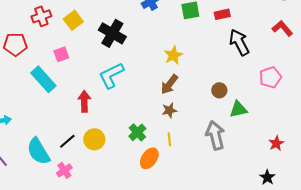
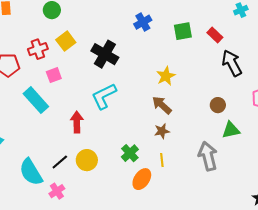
red rectangle: (222, 14) -> (215, 35), turned 56
red cross: (41, 16) -> (38, 49), moved
brown arrow: (169, 84) -> (162, 105), turned 95
brown circle: (219, 90) -> (218, 105), moved

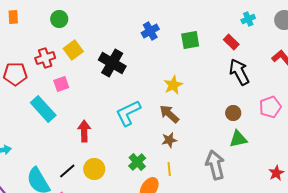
red rectangle: (215, 35) -> (231, 42), moved
cyan L-shape: (104, 96) -> (128, 113), moved
brown circle: (218, 105) -> (233, 113), moved

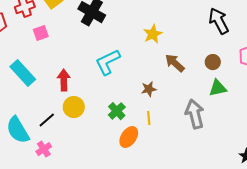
cyan rectangle: (43, 109) -> (23, 73), moved
brown arrow: (169, 114) -> (175, 63), moved
yellow circle: (94, 169) -> (74, 107), moved

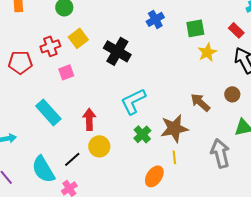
yellow star: (153, 34) -> (207, 52), moved
brown circle: (213, 62) -> (232, 94), moved
brown star: (149, 89) -> (174, 128), size x1.8
green cross: (117, 111) -> (142, 134), moved

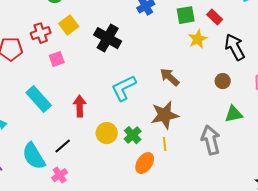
red rectangle: (236, 30) -> (215, 17), moved
brown arrow: (200, 102) -> (170, 77), moved
green cross: (142, 134) -> (133, 135), moved
yellow circle: (99, 146) -> (107, 133), moved

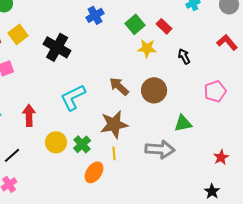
green square: (186, 15) -> (135, 24), turned -30
yellow star: (198, 39) -> (147, 48), turned 30
black arrow: (235, 47) -> (184, 56), size x0.6
brown circle: (223, 81) -> (154, 90), moved, size x1.6
gray arrow: (211, 140) -> (160, 149), turned 108

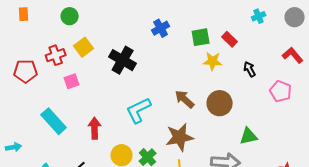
green square: (135, 24) -> (201, 37), turned 30
pink pentagon: (215, 91) -> (281, 91), moved, turned -30

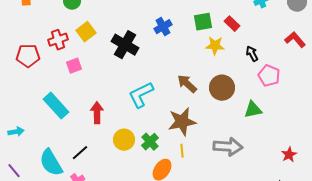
blue cross: (161, 28) -> (163, 27), moved
pink pentagon: (281, 91) -> (269, 76), moved
green triangle: (249, 136) -> (253, 110), moved

